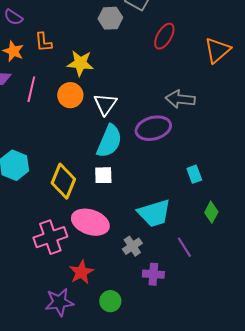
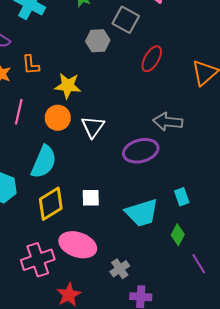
cyan semicircle: (109, 141) -> (44, 162), moved
yellow diamond: (63, 181) -> (51, 204), turned 36
green diamond: (211, 212) -> (178, 235), moved
cyan trapezoid: (154, 213) -> (142, 213), moved
purple line: (184, 247) -> (199, 264), moved

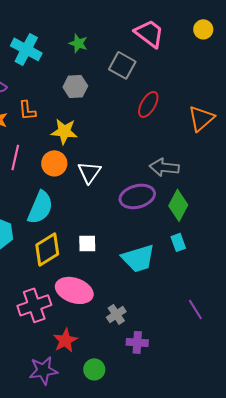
gray hexagon: (98, 41) -> (75, 86), moved
green diamond: (178, 235) -> (178, 205), moved, size x1.4

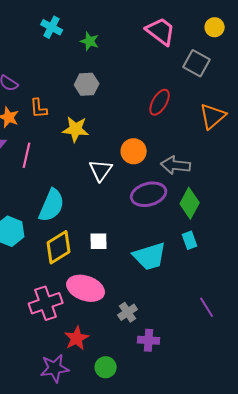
cyan cross: (26, 49) -> (52, 27), moved, size x0.7
gray square: (122, 65) -> (197, 63), moved
orange circle: (54, 163) -> (134, 151), moved

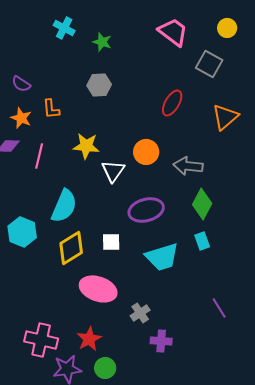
yellow star: (76, 129) -> (86, 146), moved
purple ellipse: (149, 194) -> (146, 210), moved
pink cross: (46, 303) -> (41, 340), moved, turned 32
green circle: (106, 367) -> (105, 368), moved

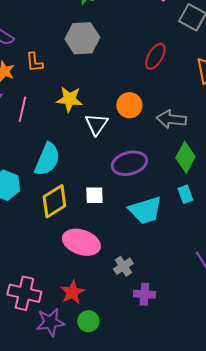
gray hexagon: (99, 85) -> (82, 38), size x1.4

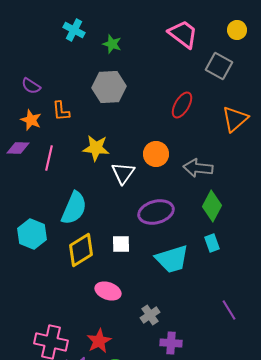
pink ellipse: (81, 242) -> (108, 291), size x0.7

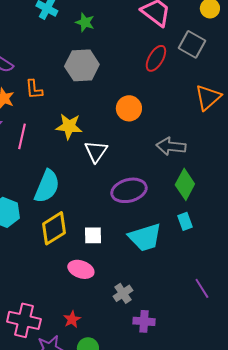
red ellipse: (182, 105) -> (156, 58), moved
orange circle: (156, 154) -> (129, 108), moved
white square: (121, 244) -> (93, 235), moved
red star: (99, 341) -> (72, 319), size x0.7

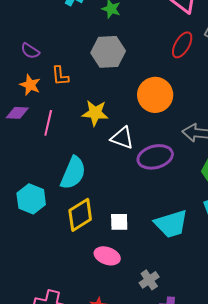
orange circle: (129, 108) -> (155, 95), size x1.4
white triangle: (96, 151) -> (122, 138), turned -45
purple ellipse: (129, 190) -> (155, 157), moved

